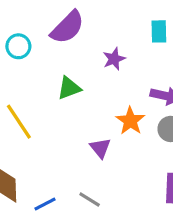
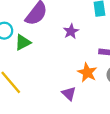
green triangle: (69, 88) -> (23, 42), moved

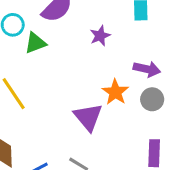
purple triangle: (69, 94) -> (88, 117), size x1.5

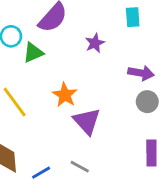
orange star: (115, 92) -> (65, 95), moved

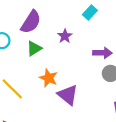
cyan rectangle: (133, 17) -> (90, 12), turned 56
green triangle: (33, 53) -> (34, 48), moved

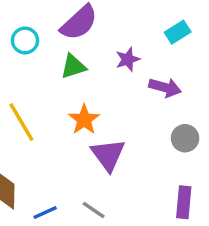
purple arrow: (102, 53) -> (165, 87), moved

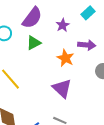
purple star: (128, 59) -> (63, 25), moved
orange star: (84, 120) -> (65, 58), moved

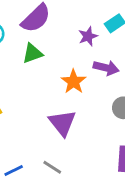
purple star: (63, 25) -> (88, 36), moved

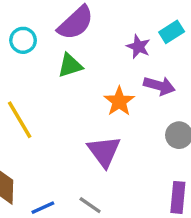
purple star: (88, 36) -> (138, 47), turned -30

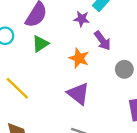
purple arrow: (159, 86) -> (102, 41), turned 54

